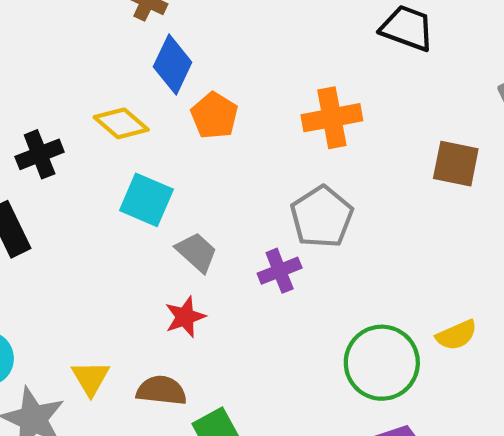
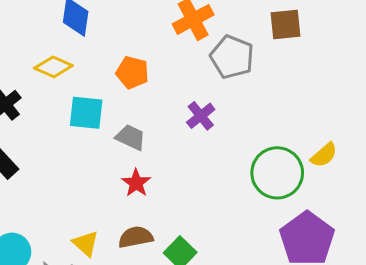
orange pentagon: (214, 116) -> (132, 72), moved
gray pentagon: (322, 217) -> (232, 57), moved
purple cross: (280, 271) -> (201, 116), moved
yellow semicircle: (456, 335) -> (324, 155), moved

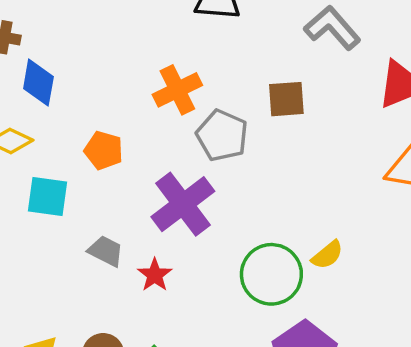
purple cross: (201, 116) -> (183, 204), size x1.8
gray trapezoid: (131, 137) -> (106, 251), moved
red star: (136, 183) -> (155, 275), moved

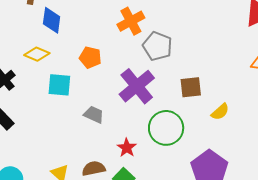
brown square: (286, 99) -> (191, 87), moved
green circle: (271, 274) -> (166, 128), moved
red star: (155, 275) -> (127, 148), moved

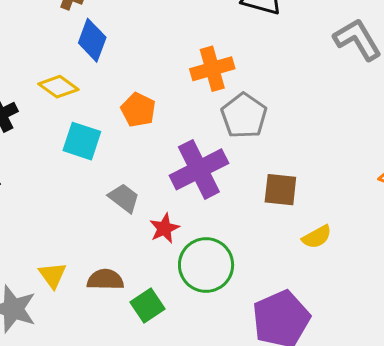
green circle: (166, 128) -> (206, 265), moved
red star: (127, 148) -> (164, 228), moved

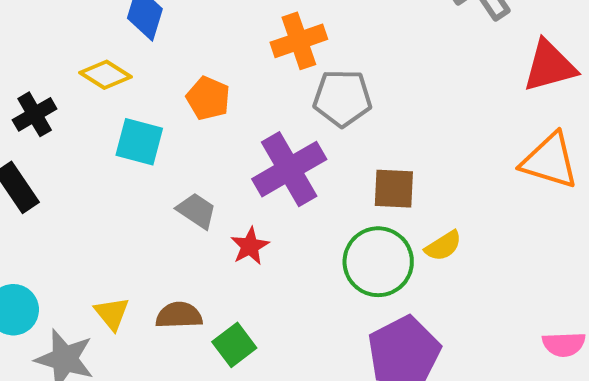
gray pentagon: (244, 116) -> (342, 98), turned -30
green circle: (206, 265) -> (378, 262), moved

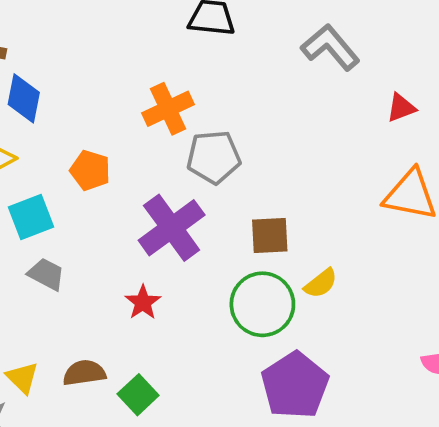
red triangle: (549, 66) -> (401, 108), size x0.6
cyan square: (139, 142) -> (31, 217), turned -30
gray trapezoid: (197, 211) -> (46, 274), moved

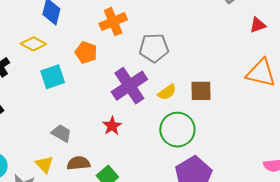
orange cross: (168, 109) -> (113, 22), moved
brown square: (270, 236) -> (201, 91), moved
gray trapezoid: (46, 274) -> (61, 133), moved
yellow semicircle: (321, 283) -> (167, 92), moved

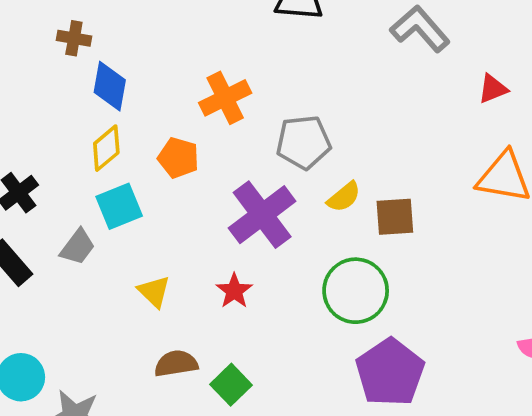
yellow diamond: (33, 44) -> (106, 148), moved, turned -65
yellow semicircle: (167, 92) -> (344, 197), moved
gray trapezoid: (61, 133) -> (78, 247), moved, turned 100
yellow triangle: (44, 164) -> (154, 292), moved

